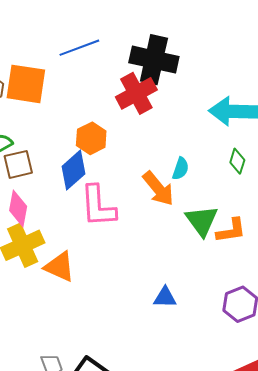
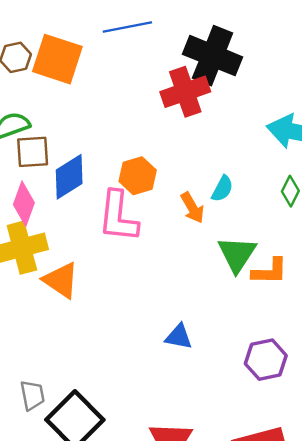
orange hexagon: (91, 138) -> (138, 176), moved
blue diamond: (74, 170) -> (69, 177), moved
orange arrow: (158, 189) -> (192, 208), size x0.7

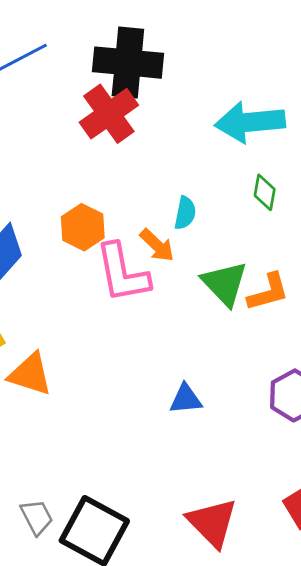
pink L-shape: (118, 217) -> (122, 273), moved

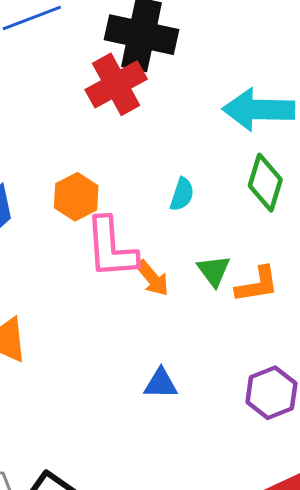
green diamond: (265, 192) -> (265, 183), size x1.5
orange arrow: (157, 245) -> (152, 278), moved
green triangle: (225, 283) -> (214, 271), size x0.7

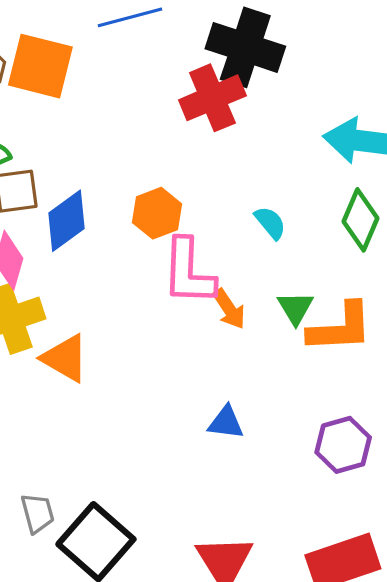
cyan semicircle: (182, 194) -> (270, 223), turned -64
orange L-shape: (257, 285) -> (340, 328), size x1.4

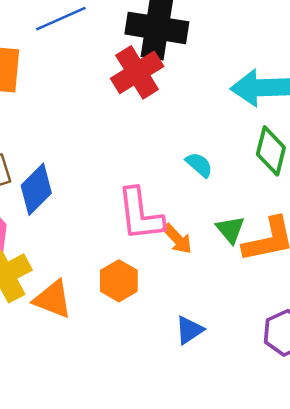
orange hexagon: (157, 213) -> (119, 281), moved
blue triangle: (226, 423) -> (189, 330), turned -32

